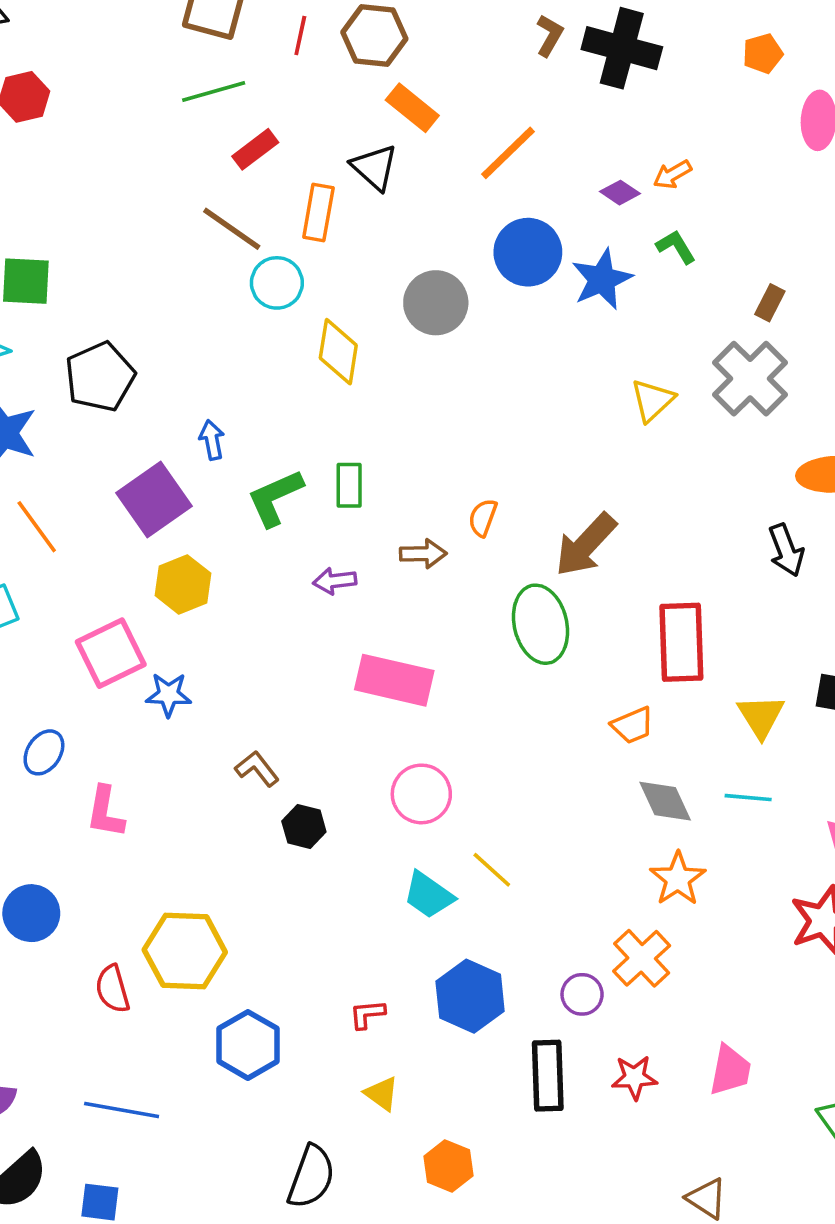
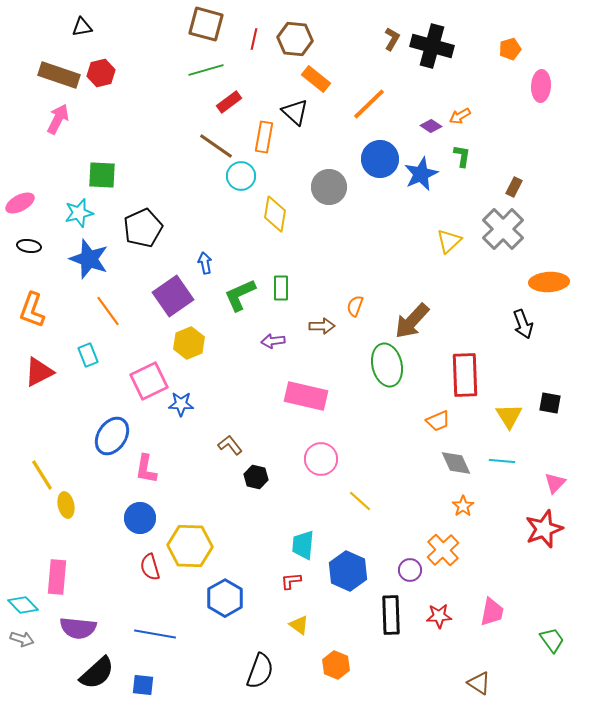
green L-shape: (676, 247) -> (462, 156), turned 40
blue ellipse: (44, 752) -> (112, 436), size x1.5
orange star: (678, 879) -> (463, 506), size x0.7
cyan trapezoid: (429, 895) -> (303, 545), moved, turned 60
blue circle: (31, 913) -> (140, 518), moved

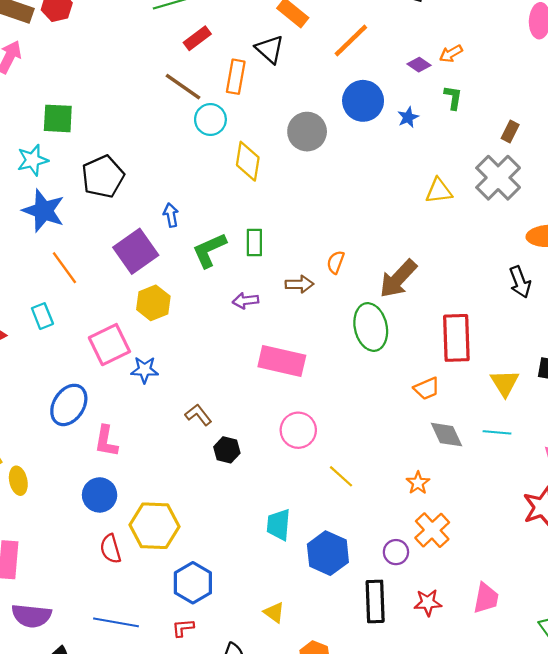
blue star: (421, 174) -> (408, 117), size x0.6
yellow triangle: (449, 241) -> (439, 191), turned 36
orange star: (463, 506) -> (418, 483), moved
red L-shape: (291, 581) -> (183, 628), moved

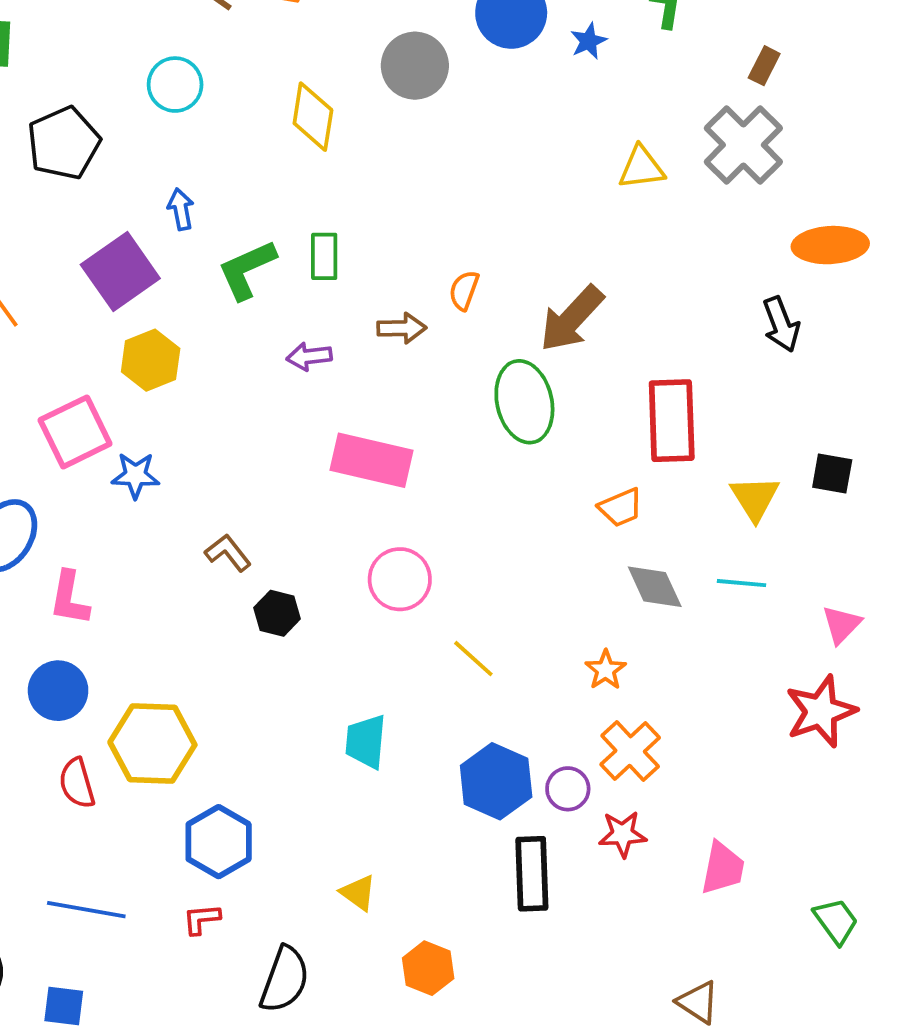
cyan circle: (210, 119) -> (175, 85), moved
blue hexagon: (328, 553) -> (496, 781), moved
red star: (428, 603) -> (623, 834), moved

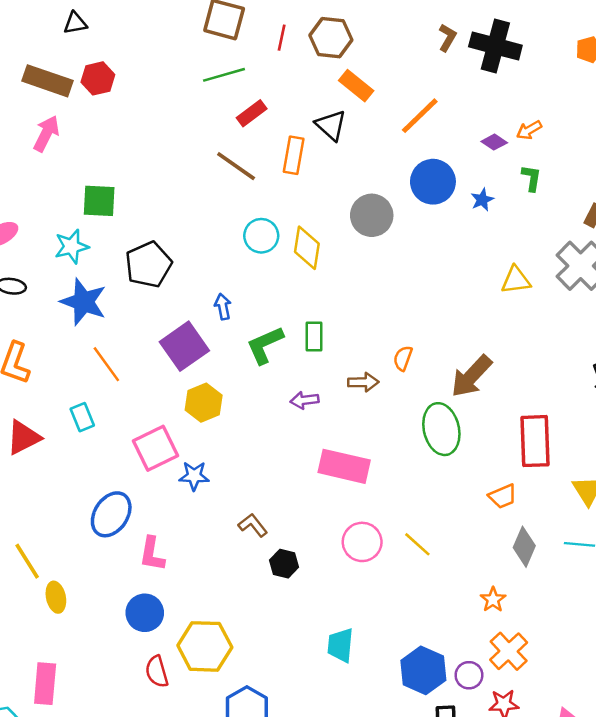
cyan circle: (175, 85) -> (261, 236), moved
gray diamond: (655, 587) -> (524, 547), turned 48
yellow line: (473, 659) -> (417, 544), moved

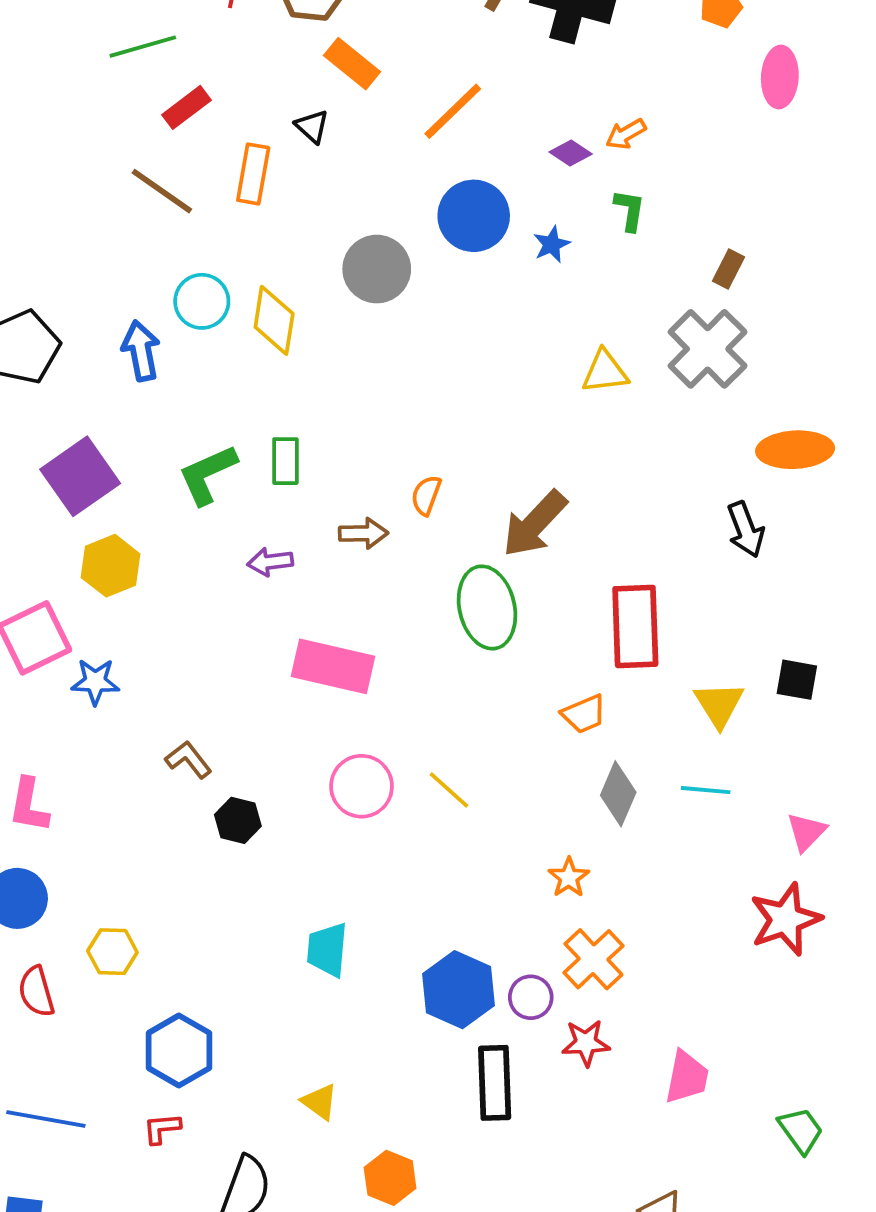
black triangle: (331, 125) -> (312, 126), size x0.7
blue arrow: (223, 307) -> (141, 351), moved, size x1.4
yellow hexagon: (205, 646) -> (112, 952), size x0.6

